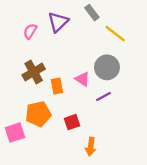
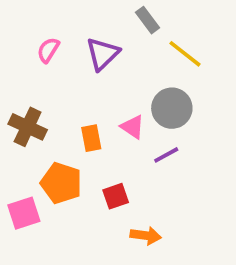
purple triangle: (58, 22) -> (103, 54), moved
brown cross: (34, 72) -> (28, 127), moved, turned -35
orange pentagon: (38, 114) -> (61, 183), turned 30
orange arrow: (91, 147) -> (146, 236), turned -90

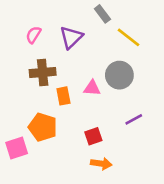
brown cross: (28, 127) -> (43, 72), moved, turned -30
pink triangle: (133, 127) -> (92, 88), turned -30
purple line: (166, 155) -> (134, 119), moved
red square: (116, 196) -> (93, 136), moved

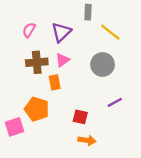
gray rectangle: (102, 14) -> (88, 12), turned 40
pink triangle: (92, 88) -> (62, 60), moved, turned -40
red square: (93, 136) -> (80, 117), turned 32

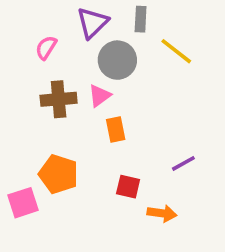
purple triangle: (61, 32) -> (92, 23), moved
gray circle: (103, 65) -> (117, 60), moved
orange rectangle: (55, 82) -> (116, 130), moved
orange arrow: (87, 140) -> (162, 213), moved

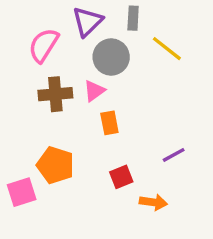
pink semicircle: (46, 48) -> (44, 45), size x1.5
red square: (128, 187) -> (121, 177), turned -35

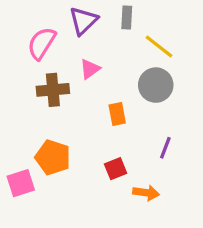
gray circle: (111, 57) -> (156, 85), moved
pink triangle: (94, 91) -> (90, 69), moved
orange rectangle: (109, 123) -> (117, 114), moved
purple line: (174, 155) -> (165, 148), turned -40

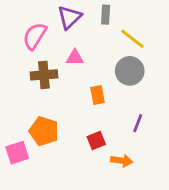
pink triangle: (90, 69) -> (75, 57), turned 36

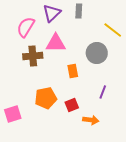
yellow line: (132, 39) -> (113, 30), moved
pink triangle: (75, 57) -> (56, 43), size x1.5
orange pentagon: (44, 131) -> (46, 98), moved, turned -30

